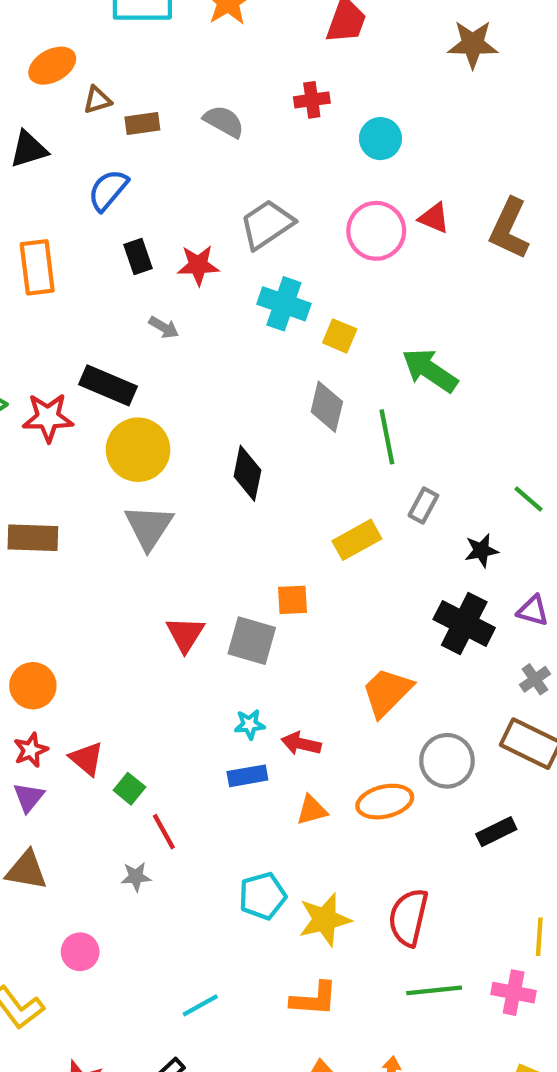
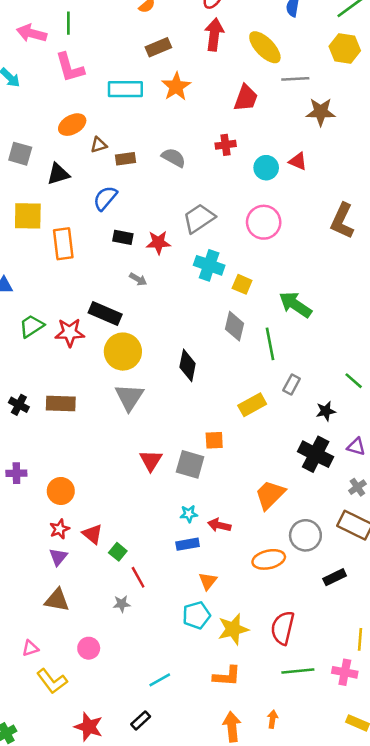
red triangle: (434, 218) -> (298, 161), moved
black rectangle: (138, 257) -> (123, 237), turned -60
orange triangle: (312, 810) -> (208, 581), moved, turned -36

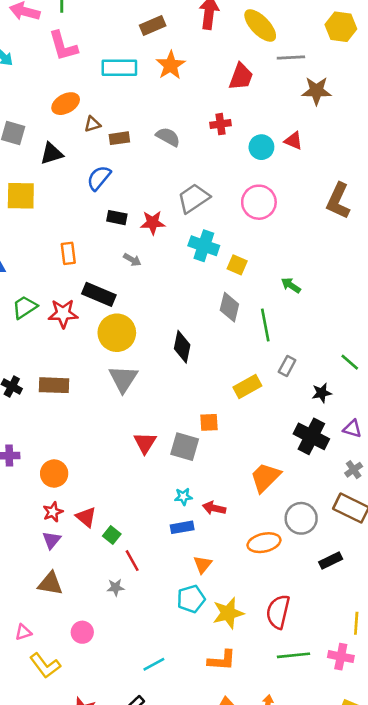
orange rectangle: (63, 244) -> (68, 253), moved, size x0.7
green arrow: (295, 305) -> (291, 285), size x0.6

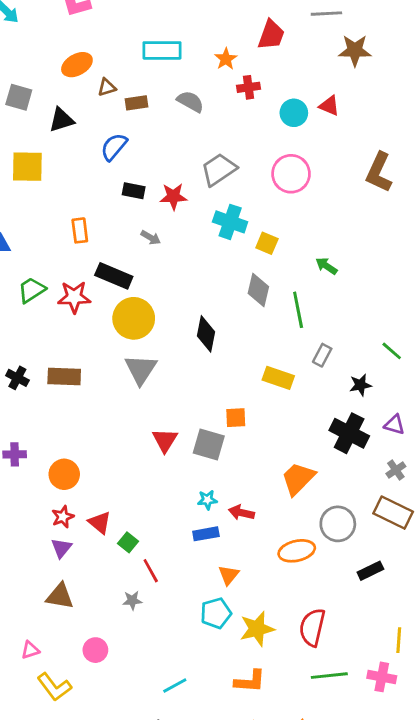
orange star: (171, 65) -> (226, 59), moved, size x0.7
cyan rectangle: (119, 68) -> (162, 50), moved
yellow rectangle: (247, 386) -> (278, 378), turned 48

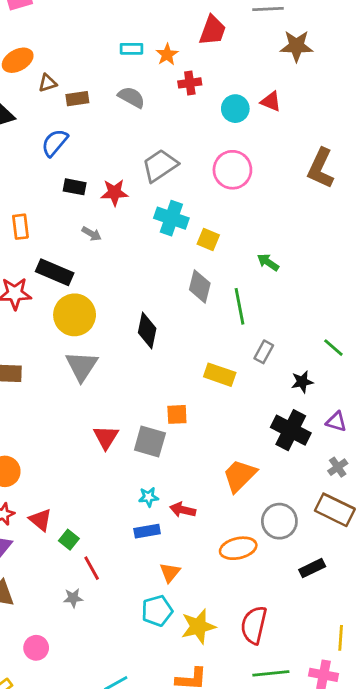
cyan rectangle: (162, 50) -> (131, 49), moved, size x0.6

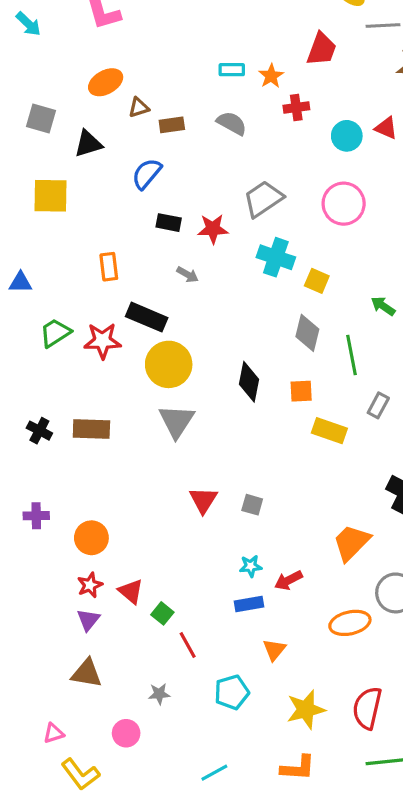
orange square: (177, 414) -> (301, 391), moved
gray square: (150, 441) -> (252, 505), size x0.6
red arrow: (183, 510) -> (288, 580), turned -40
gray star: (73, 598) -> (159, 694), moved
cyan pentagon: (157, 611) -> (232, 692), moved

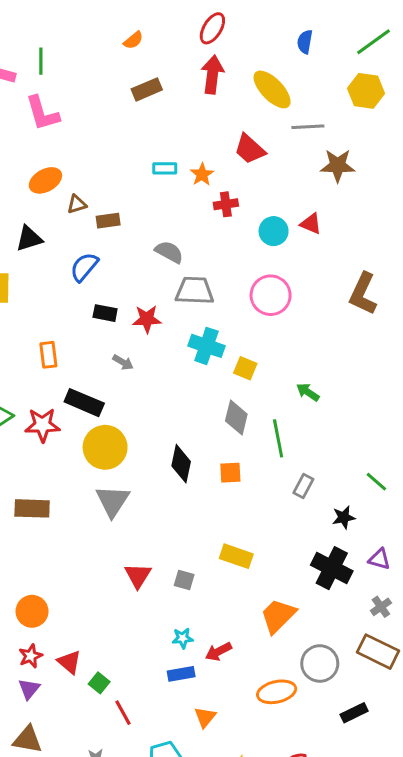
red trapezoid: (322, 49) -> (250, 149), turned 112
gray semicircle: (232, 123) -> (169, 252), moved
gray trapezoid: (263, 199) -> (195, 291), turned 36
yellow rectangle: (329, 431) -> (236, 556), moved

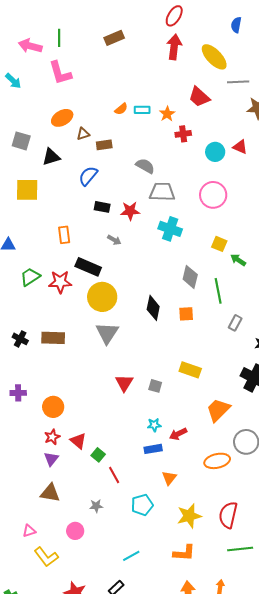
orange semicircle: (133, 40) -> (121, 109), moved
brown rectangle: (147, 89) -> (114, 38), moved
yellow square: (245, 368) -> (219, 244), moved

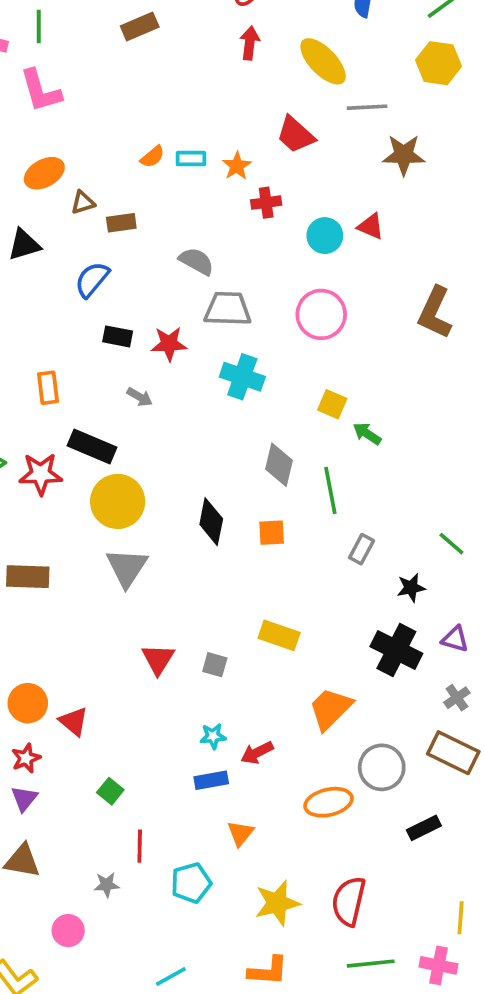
red arrow: (174, 47) -> (250, 43), size x0.7
red triangle: (78, 441) -> (74, 722), moved
red line: (114, 475) -> (140, 846), moved, turned 30

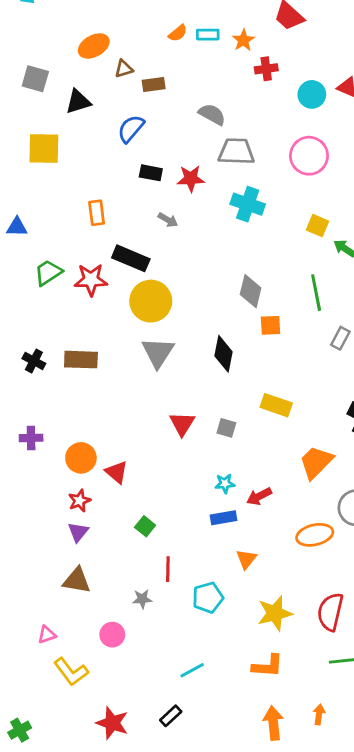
gray diamond: (279, 465) -> (251, 291), moved
black diamond: (211, 522) -> (223, 354), moved

